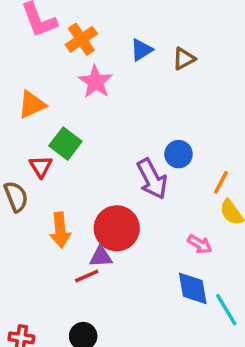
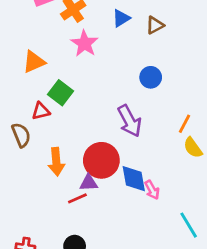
blue circle: (179, 154) -> (151, 77), moved
red triangle: (41, 166) -> (41, 111), turned 48
pink arrow: (200, 244) -> (152, 190), moved, turned 30
blue diamond: (193, 288) -> (134, 179), moved

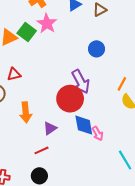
green square: (61, 93) -> (27, 32), moved
red circle: (101, 160) -> (70, 99), moved
purple triangle: (89, 183) -> (50, 128), turned -32
red line: (77, 198) -> (42, 150), moved

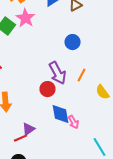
orange line: (122, 84) -> (82, 75), moved
red circle: (70, 99) -> (48, 89), size x0.6
purple triangle: (50, 128) -> (28, 129), moved

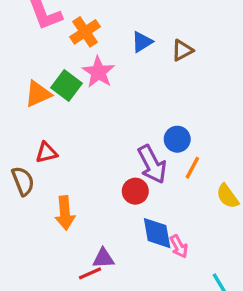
blue circle: (72, 42) -> (177, 139), moved
purple triangle: (28, 129) -> (103, 258), turned 32

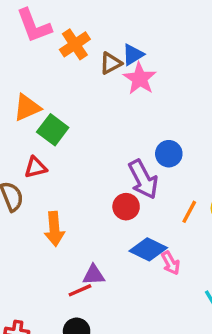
brown triangle: (182, 50) -> (111, 63), moved
pink star: (98, 72) -> (140, 79), moved
green square: (67, 86) -> (53, 130), moved
orange line: (192, 168) -> (189, 212), moved
blue diamond: (157, 233) -> (148, 249), turned -54

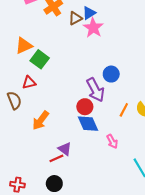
orange arrow: (54, 229) -> (41, 120), turned 42
blue diamond: (148, 249) -> (88, 124), moved, turned 40
purple triangle: (94, 275) -> (65, 149), turned 40

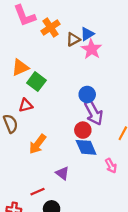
blue circle: (111, 74) -> (87, 94), moved
red line: (56, 158) -> (38, 192), moved

